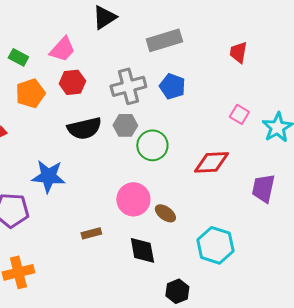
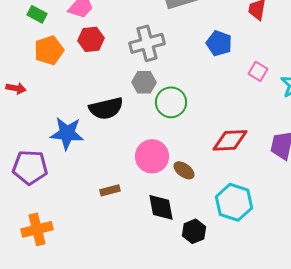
blue pentagon: (172, 86) -> (219, 43), moved
black semicircle: (84, 128) -> (106, 108), moved
red diamond: (211, 162) -> (230, 140), moved
black hexagon: (177, 291) -> (194, 231), moved

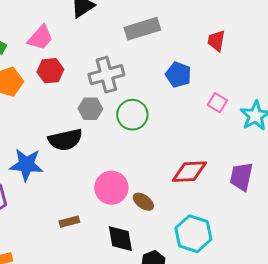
gray hexagon: (144, 82) -> (90, 109), moved
green circle: (171, 102) -> (132, 115), moved

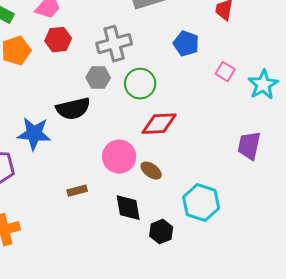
red diamond: (189, 172) -> (159, 124), moved

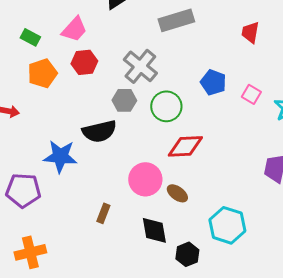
gray cross: (114, 44) -> (140, 66), turned -36
blue pentagon: (186, 44) -> (213, 82), moved
brown rectangle: (77, 191) -> (103, 213), turned -54

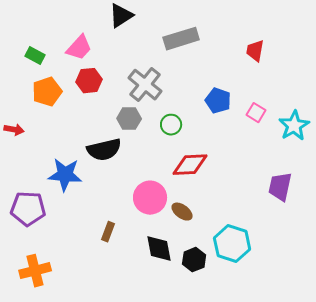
green circle: (166, 106) -> (171, 125), size x0.7
black hexagon: (187, 254) -> (194, 260), moved

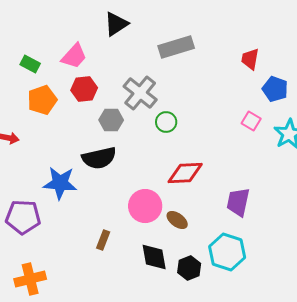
blue pentagon: (218, 101) -> (275, 89), moved
gray hexagon: (129, 119) -> (111, 120), moved
green circle: (171, 125) -> (166, 122), moved
purple trapezoid: (280, 187) -> (238, 202), moved

